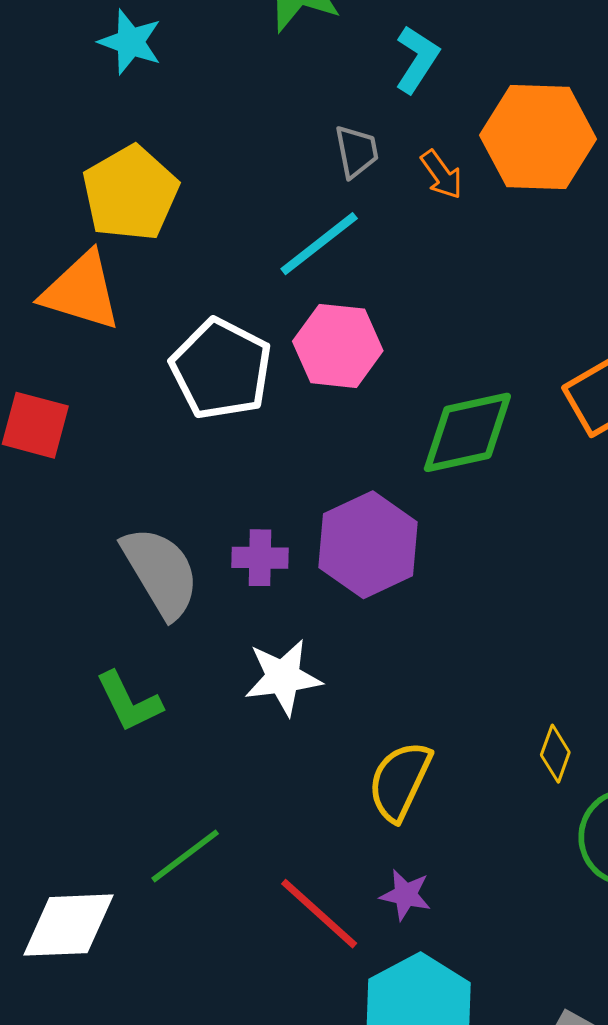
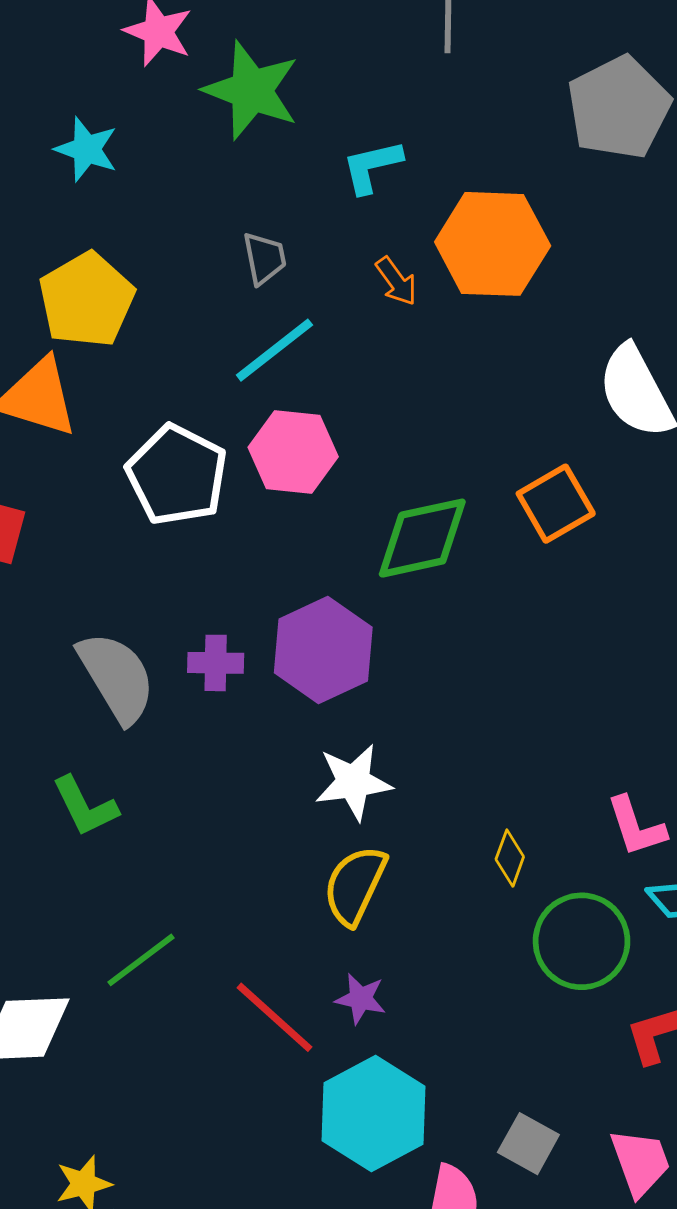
cyan L-shape: (417, 59) -> (372, 166), turned -136
gray trapezoid: (357, 151) -> (264, 258), moved
white star: (283, 677) -> (353, 782), moved

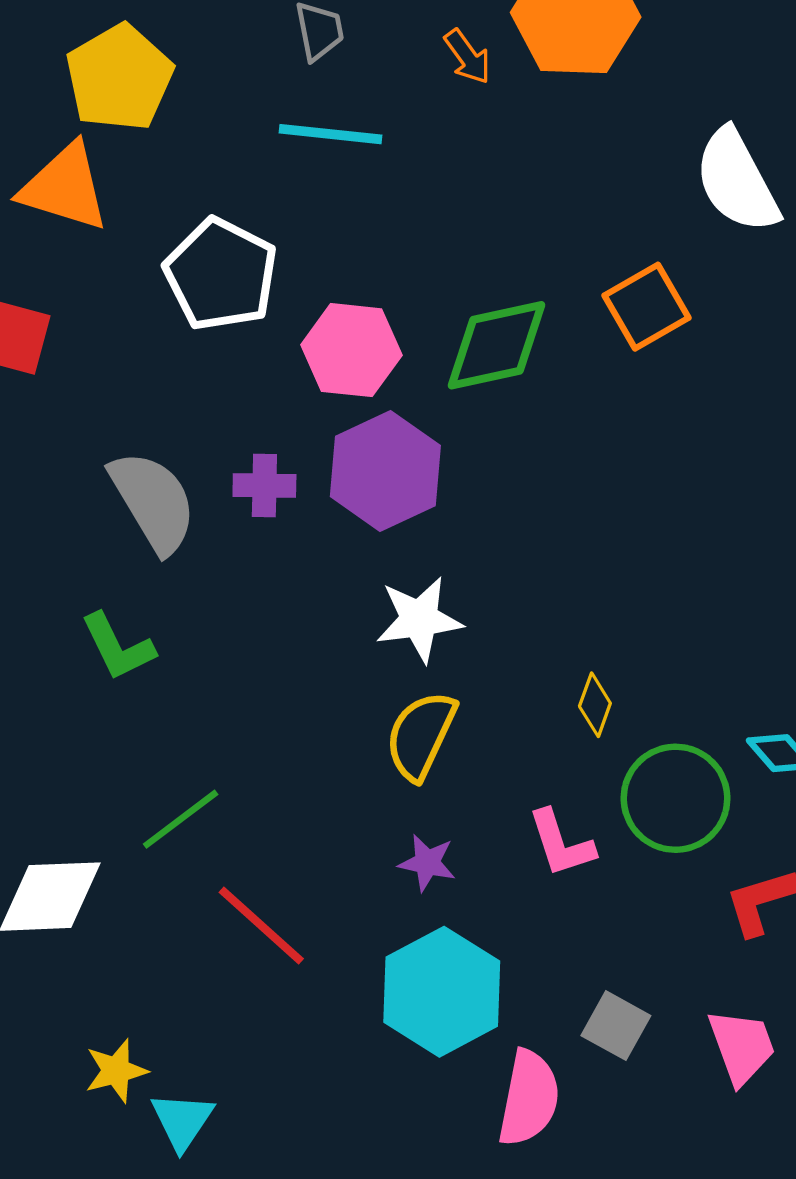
cyan line: (274, 350) -> (331, 134), turned 44
pink hexagon: (293, 452) -> (351, 350), moved
pink L-shape: (636, 826) -> (561, 843), moved
red line: (274, 1017) -> (261, 926), moved

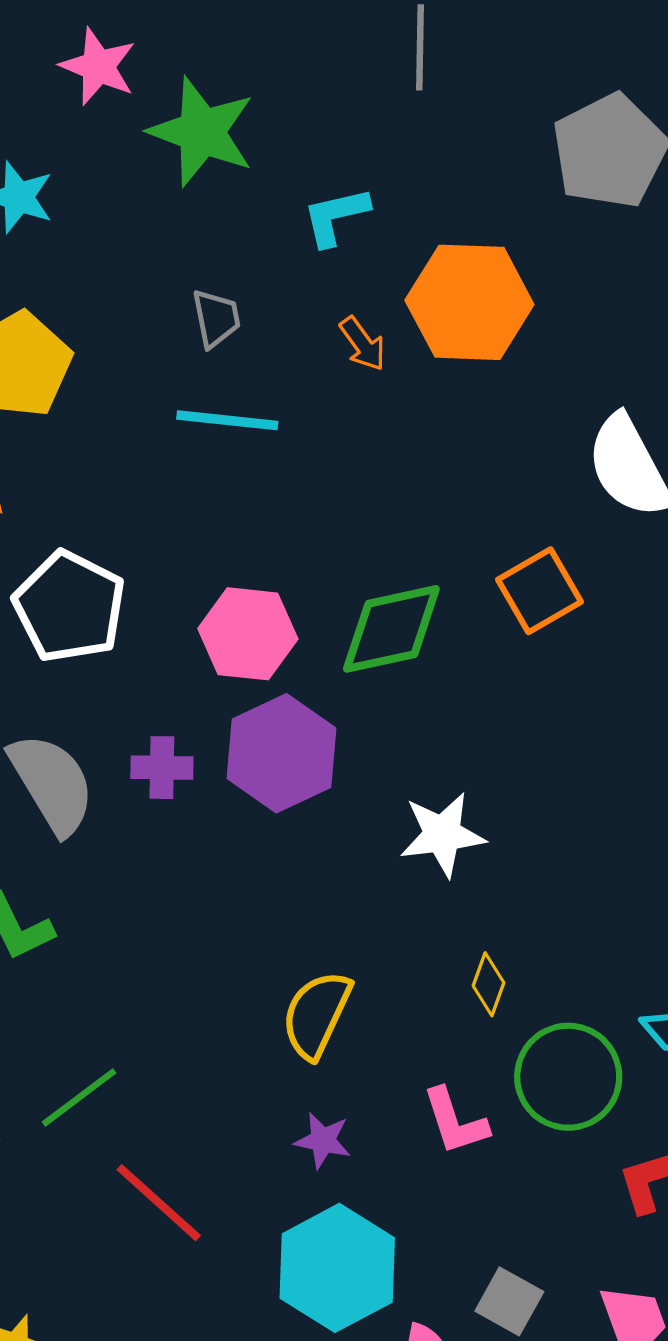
white pentagon: (221, 274) -> (69, 607), moved
white star: (419, 619) -> (442, 835), moved

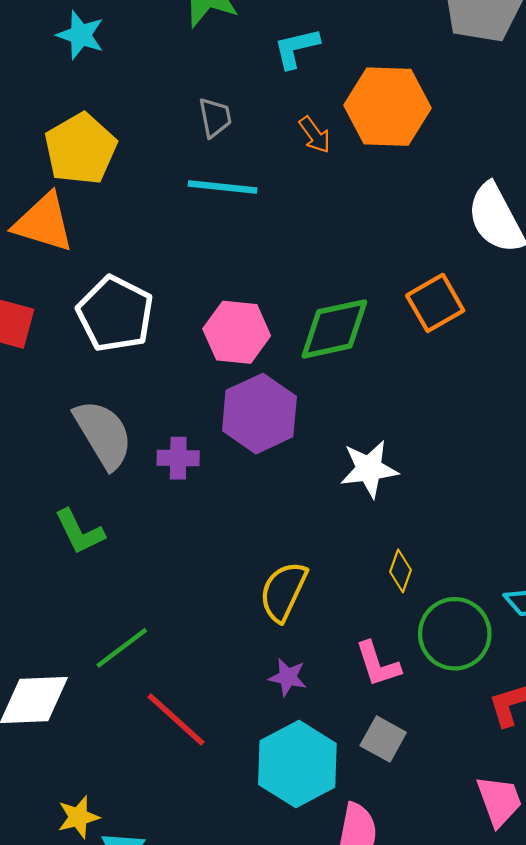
purple cross: (162, 768) -> (178, 458), moved
gray square: (509, 1301) -> (383, 739), moved

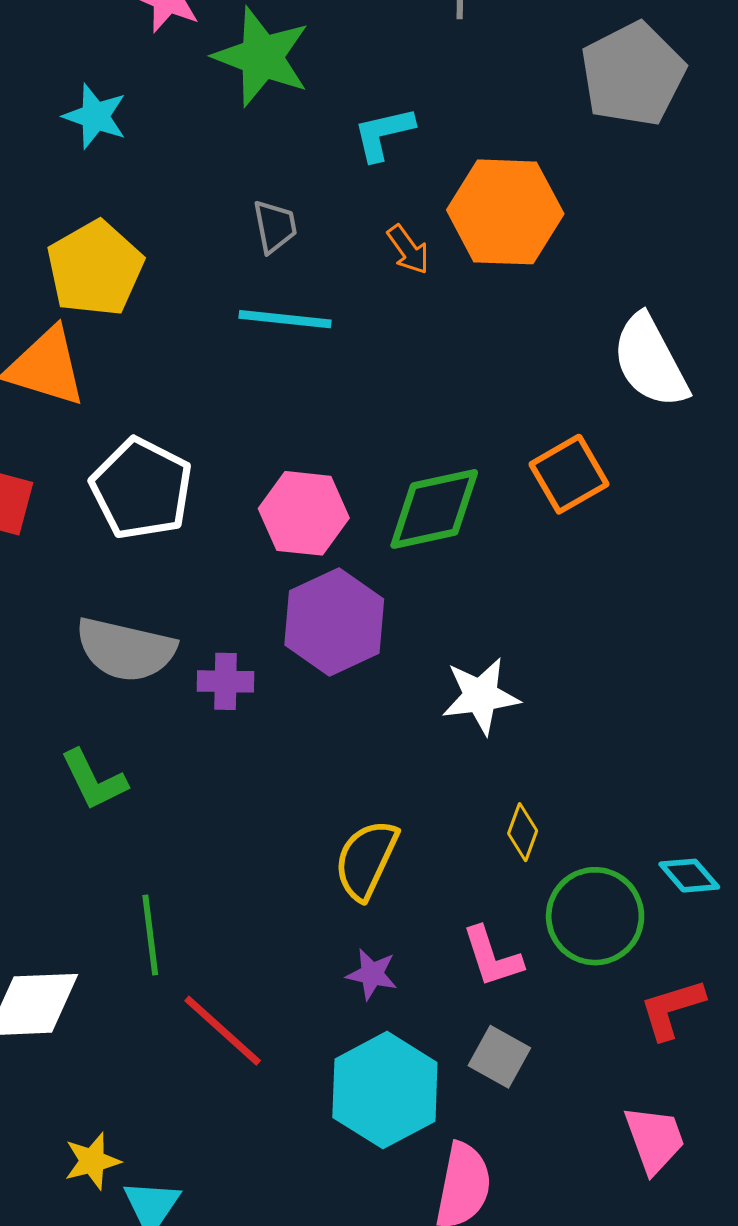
gray semicircle: (103, 434) -> (126, 650), turned 134
green line: (122, 648) -> (150, 935), turned -60

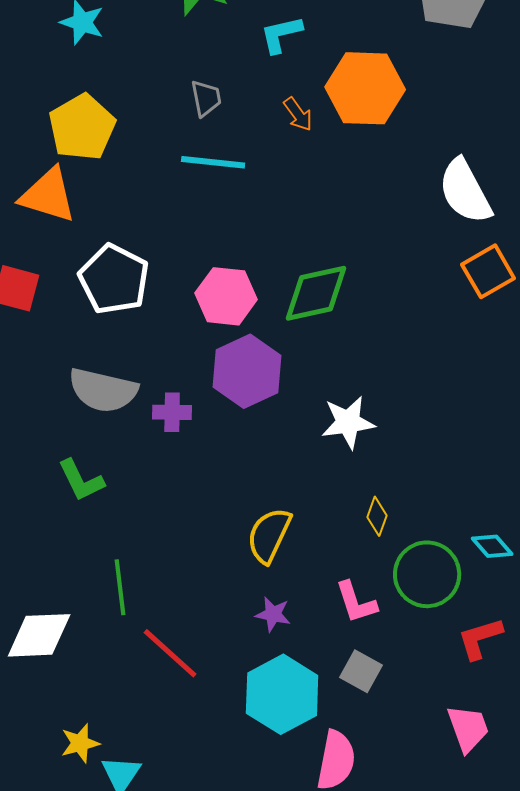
orange square: (569, 474) -> (488, 271), moved

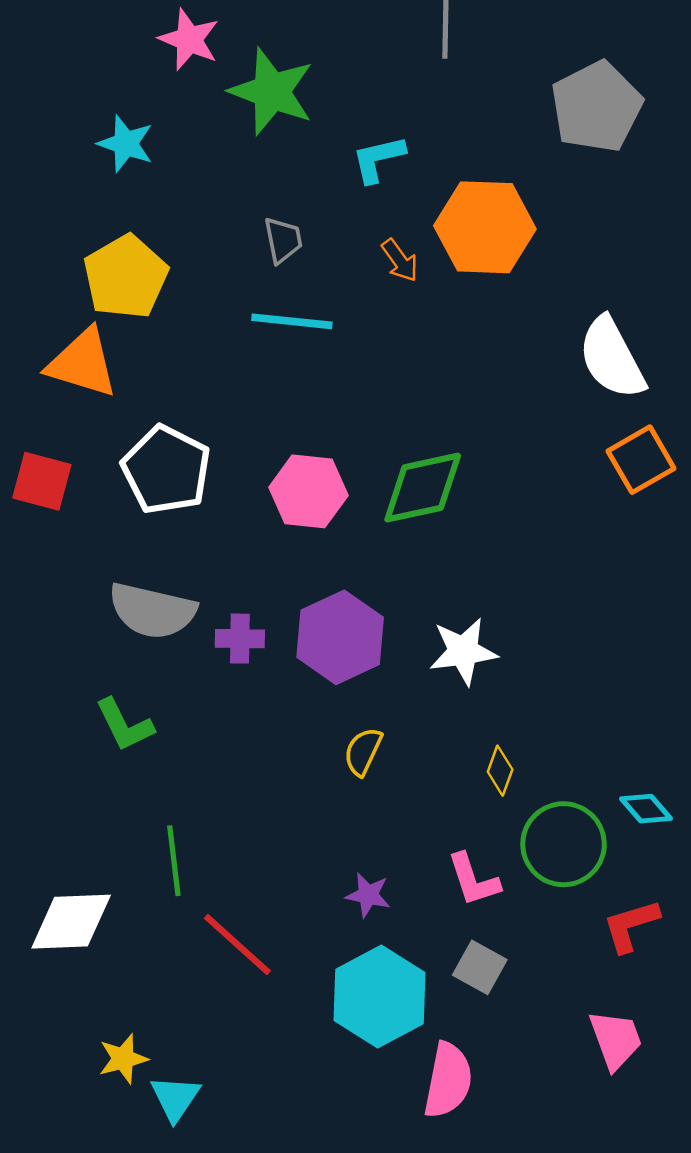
purple hexagon: (247, 371) -> (340, 637), moved
yellow semicircle: (269, 535) -> (363, 752), moved, size x0.7

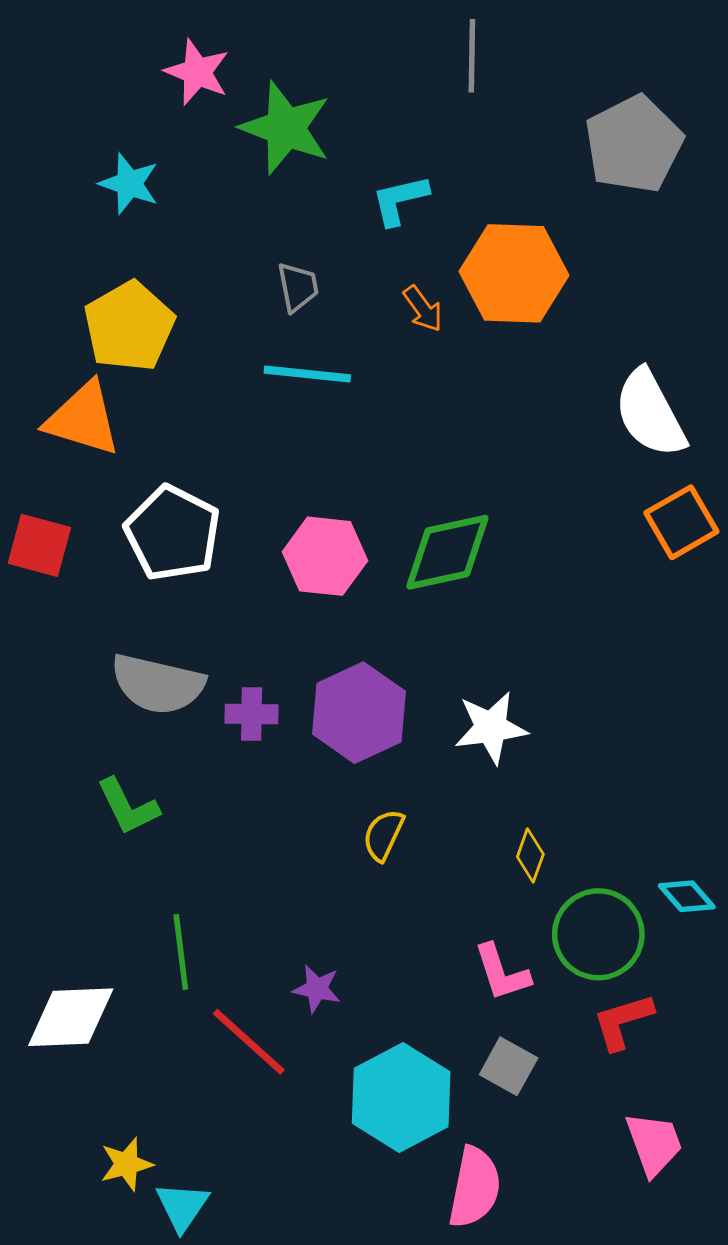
purple star: (368, 895) -> (317, 989), moved
red L-shape: (631, 925) -> (623, 1021), moved

